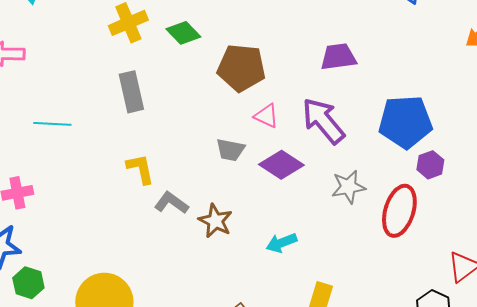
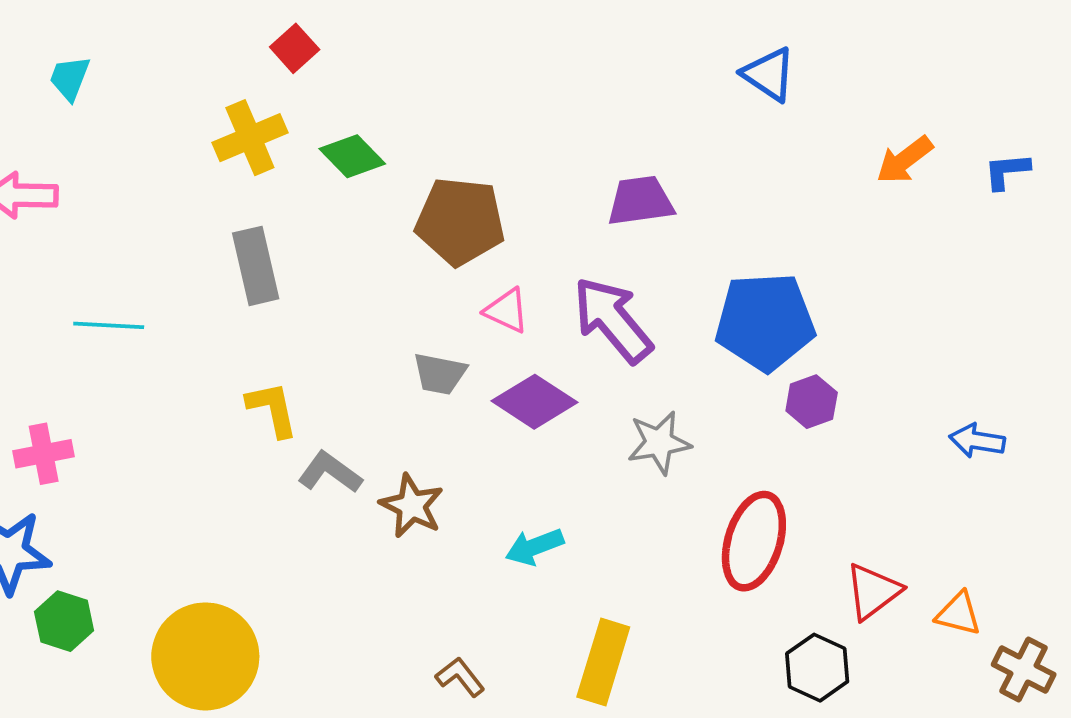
red ellipse: (399, 211) -> (754, 541), moved

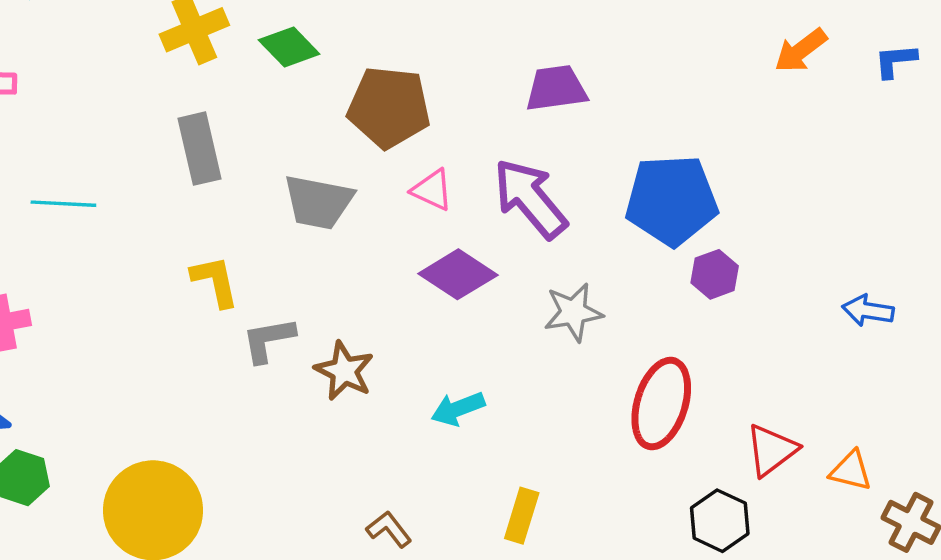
gray trapezoid: (440, 374) -> (318, 202), moved, size x1.4
gray L-shape: (330, 472) -> (268, 340), turned -46
yellow rectangle: (603, 662) -> (522, 516), size x0.7

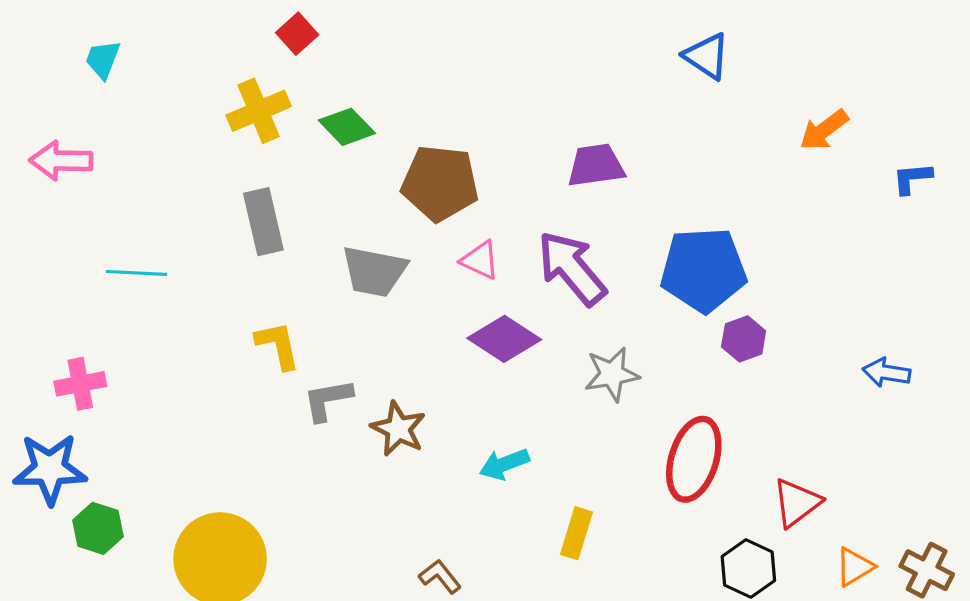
blue L-shape: (895, 61) -> (912, 178), moved
orange triangle: (851, 471) -> (854, 567), moved, turned -45
yellow rectangle: (522, 516) -> (577, 533), moved

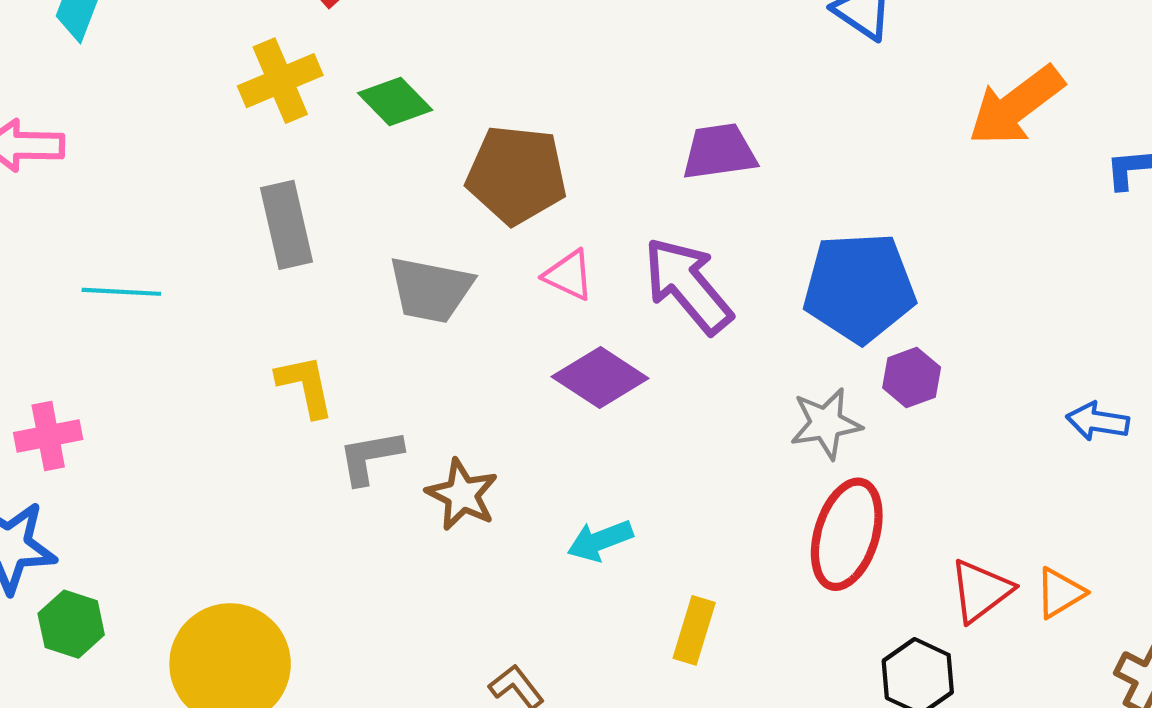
orange arrow: (824, 130) -> (1016, 106), size x1.5
gray star: (612, 374) -> (826, 423), moved
orange triangle: (854, 567) -> (1060, 593), moved

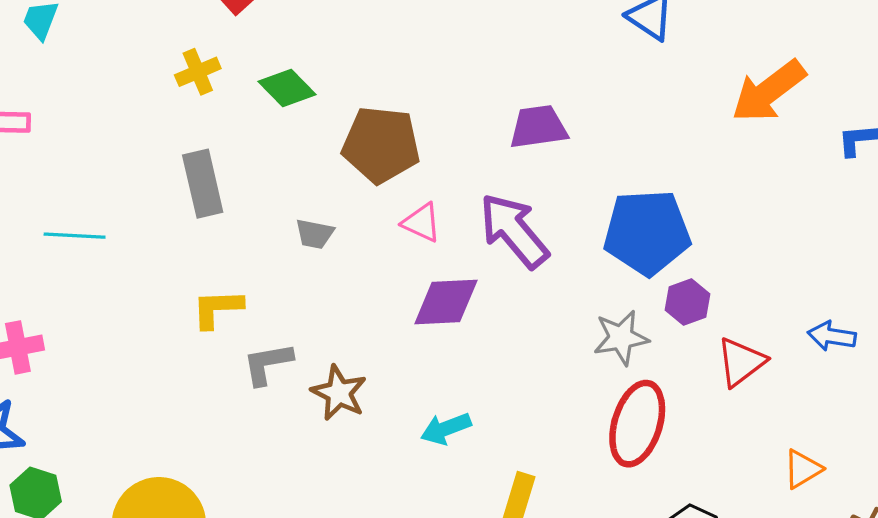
yellow cross: (280, 81) -> (198, 72), size x0.7
gray trapezoid: (431, 290) -> (315, 234), size x0.6
purple diamond: (600, 377) -> (446, 302), turned -36
yellow L-shape: (305, 386) -> (217, 309), turned -80
red triangle: (981, 591) -> (741, 362), moved

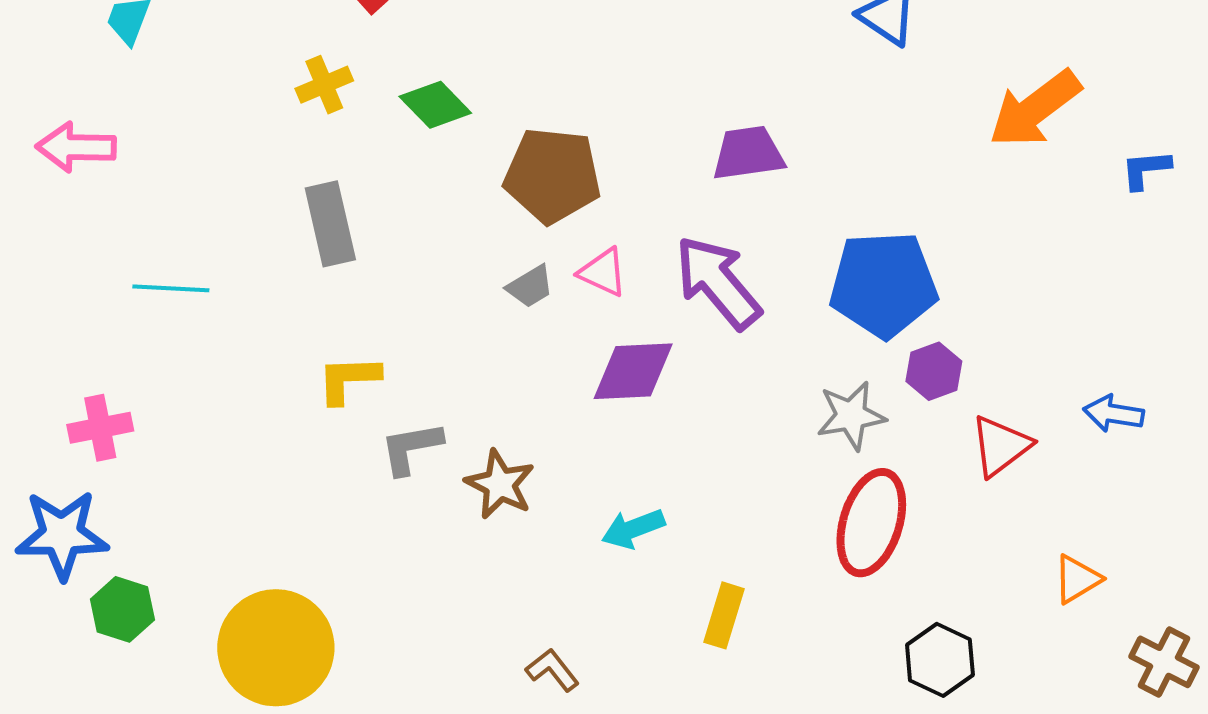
gray trapezoid: (315, 234) -> (530, 286), moved, turned -42

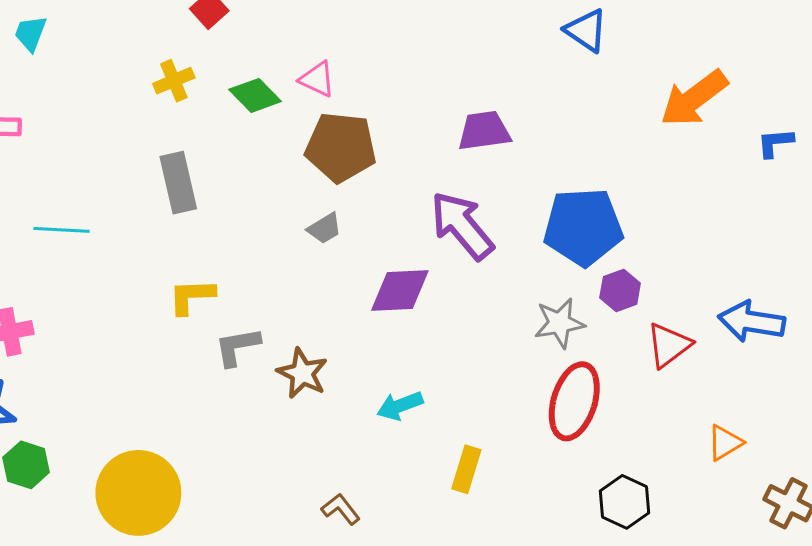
pink triangle: (603, 272) -> (317, 79), moved
blue arrow: (1114, 414) -> (752, 321), size x1.5

